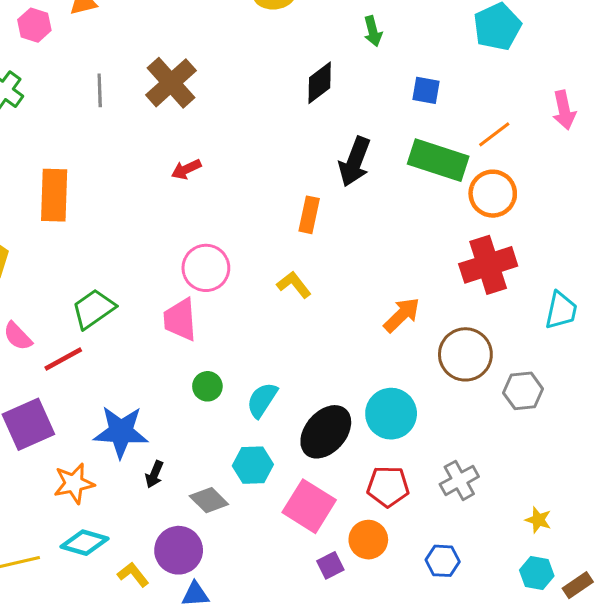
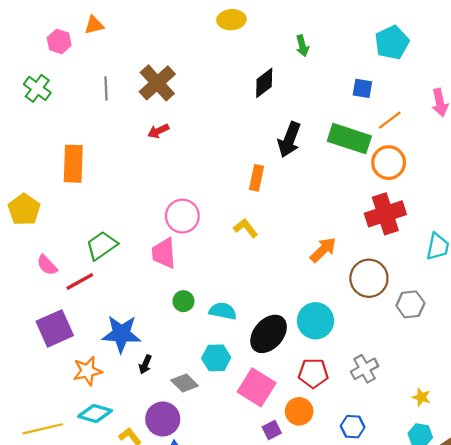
blue square: (426, 90) -> (362, 88), moved
red arrow: (186, 169) -> (158, 131), moved
cyan semicircle: (262, 400) -> (223, 311), turned 68

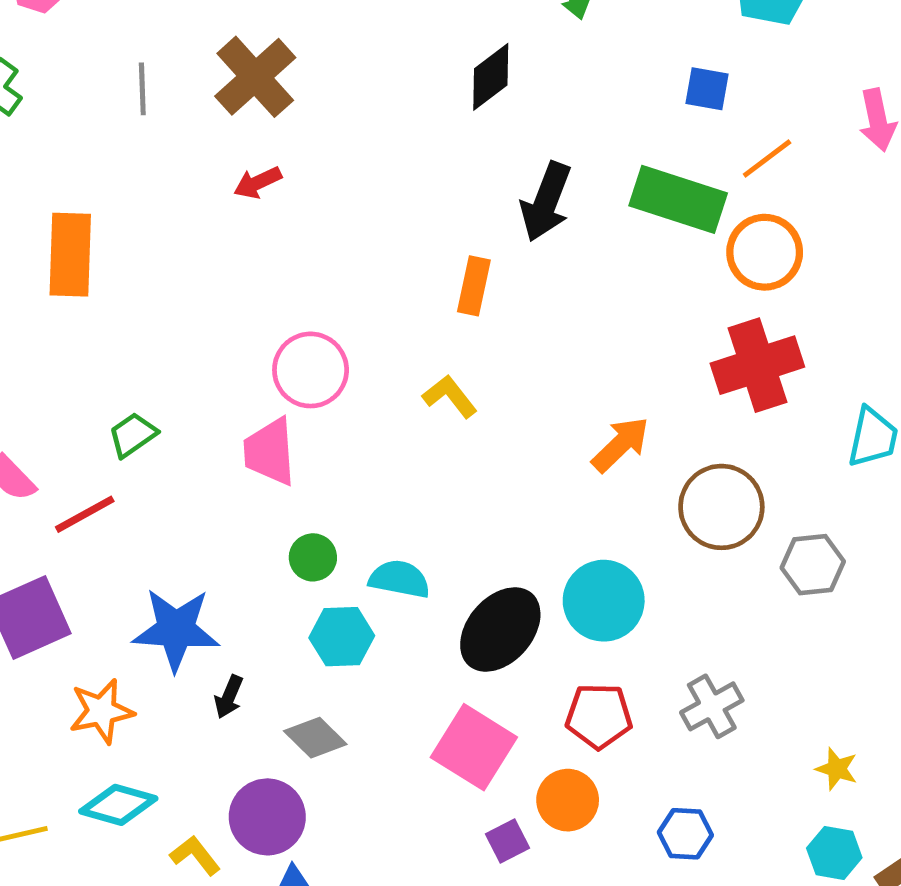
green trapezoid: (102, 246) -> (133, 435), size x0.7
cyan hexagon: (216, 358) -> (342, 637), moved

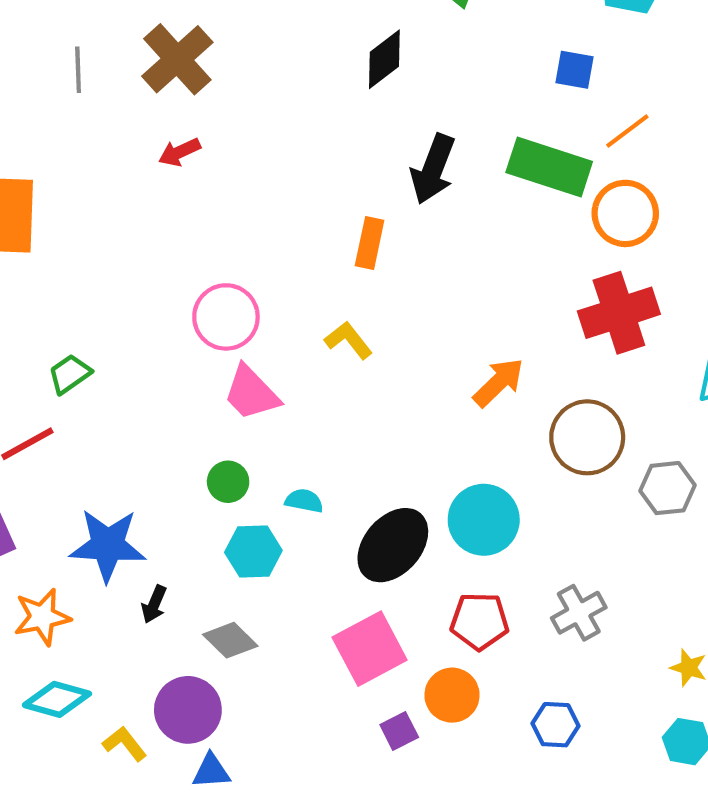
pink trapezoid: (270, 452) -> (251, 393), moved, turned -40
cyan semicircle: (399, 579) -> (304, 501), size x0.7
pink square: (474, 747) -> (370, 649), turned 30

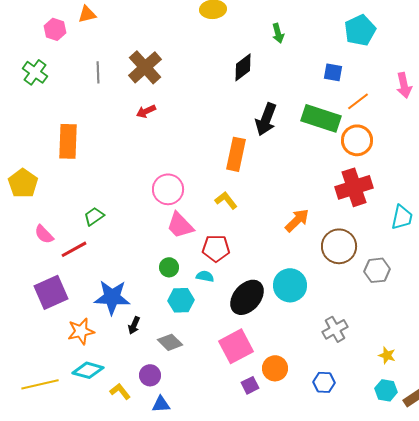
orange rectangle: (370, 243) -> (236, 154), size x1.4
red pentagon: (479, 621) -> (216, 248), moved
purple circle: (188, 710) -> (150, 375), size x0.7

